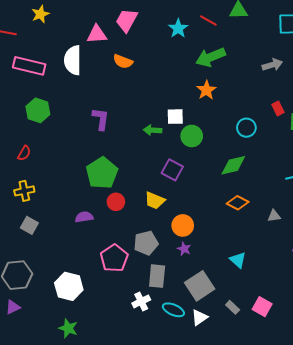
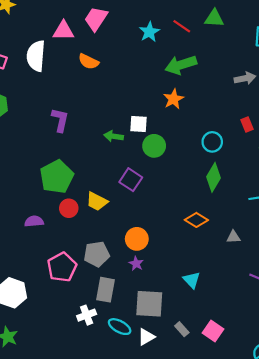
green diamond: (233, 165) -> (214, 177), moved, turned -52
yellow trapezoid: (155, 201) -> (97, 201), moved
gray square: (200, 286) -> (149, 304), turned 32

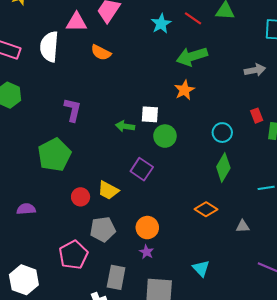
green pentagon: (57, 177) -> (54, 155), moved
purple semicircle: (34, 221) -> (26, 209), moved
gray pentagon: (97, 254) -> (103, 229), moved

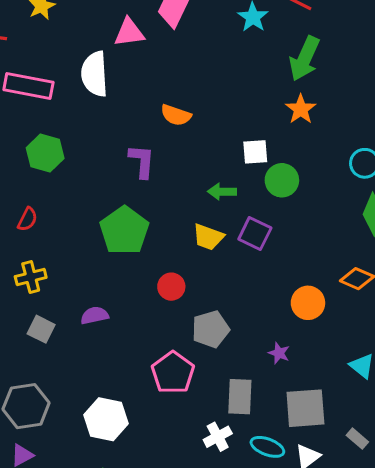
orange semicircle: (101, 52) -> (176, 115), moved
green arrow: (192, 56) -> (305, 59), turned -40
green arrow: (125, 126) -> (222, 192), moved
yellow trapezoid: (108, 190) -> (208, 237), moved
orange circle: (147, 228) -> (308, 303), moved

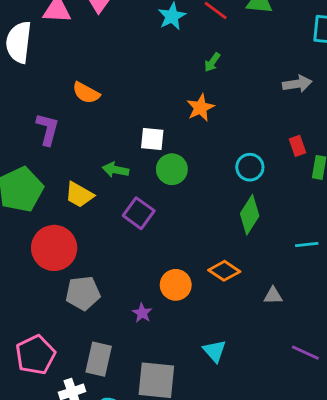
green arrow: (305, 59) -> (212, 62), size x0.5
yellow trapezoid: (208, 237) -> (79, 195), moved
red circle: (171, 287) -> (54, 248), size x1.8
purple star: (279, 353) -> (142, 313), moved
pink pentagon: (173, 373) -> (35, 355), moved

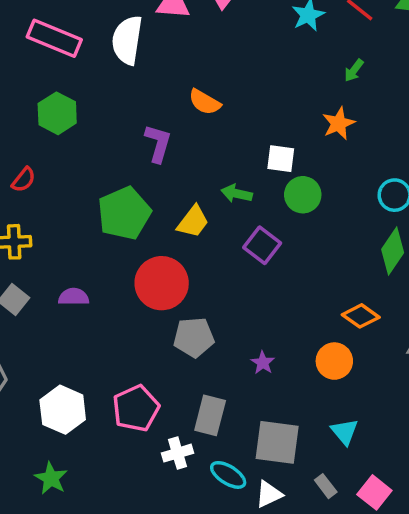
yellow trapezoid: (79, 195) -> (193, 222), turned -84
orange circle: (176, 285) -> (334, 361), moved
cyan triangle: (215, 351) -> (345, 432), moved

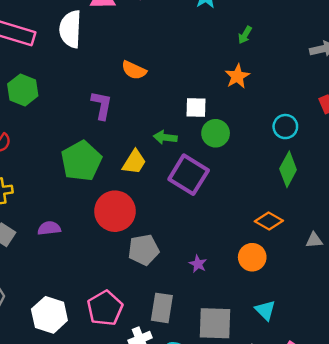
purple square: (262, 245) -> (189, 175), size x1.4

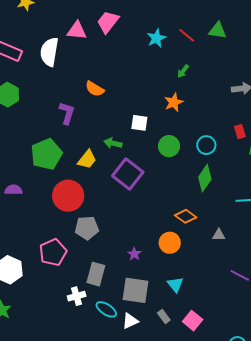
green circle: (216, 133) -> (169, 146), moved
purple semicircle: (49, 228) -> (13, 190), moved
purple star: (198, 264) -> (134, 254), moved
pink pentagon: (105, 308) -> (53, 252), moved

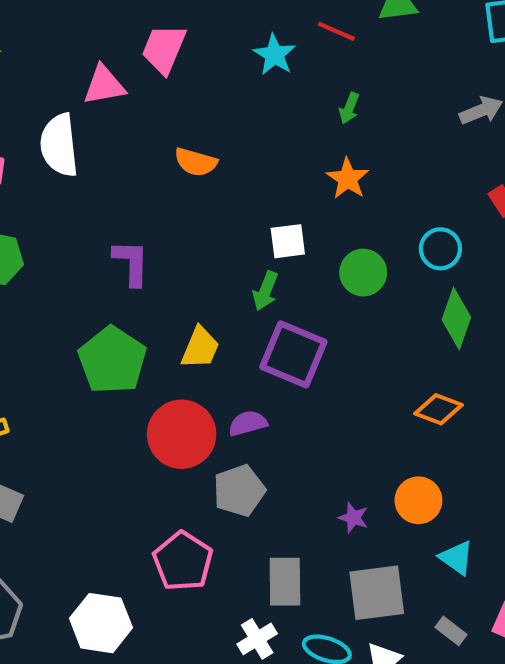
orange semicircle: (95, 89) -> (196, 162), moved
green arrow: (113, 143) -> (265, 291), moved, turned -66
purple semicircle: (13, 190) -> (248, 423), moved
orange circle: (170, 243) -> (418, 500), moved

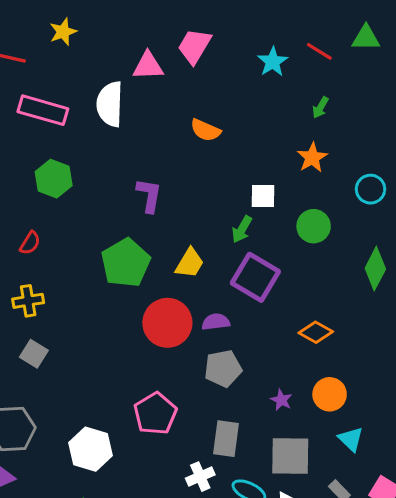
cyan circle: (440, 249) -> (371, 189), moved
orange diamond: (438, 409) -> (316, 332), moved
gray pentagon: (239, 491) -> (223, 368), moved

